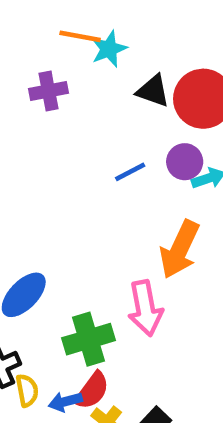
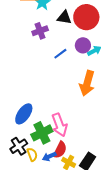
purple cross: (49, 91) -> (40, 31), moved
pink arrow: (145, 308) -> (59, 125), moved
green cross: (88, 339) -> (42, 133), moved

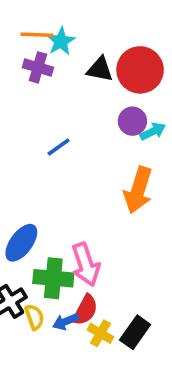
purple cross: (40, 31) -> (38, 67), moved, turned 35
blue line: (60, 54) -> (59, 147), moved
green cross: (42, 133) -> (53, 278), turned 30

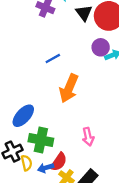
black triangle: (100, 69) -> (84, 13), turned 36
orange arrow: (138, 190) -> (69, 88), moved
pink arrow: (86, 265) -> (88, 137), moved, size x0.7

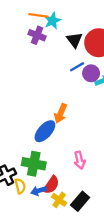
blue line: (53, 59) -> (77, 67), moved
orange arrow: (69, 88) -> (61, 113), size x0.7
blue ellipse: (23, 116) -> (45, 131), moved

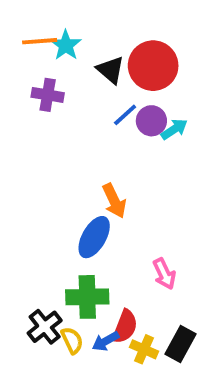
purple cross: (37, 35) -> (48, 95), moved
orange arrow: (61, 113) -> (114, 201), turned -36

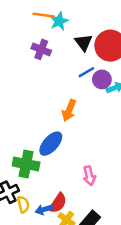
orange arrow: (114, 201) -> (69, 110), moved, turned 35
green cross: (87, 297) -> (26, 164), moved

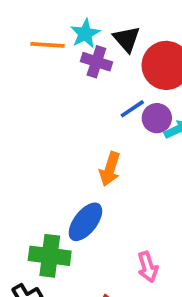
orange line: (44, 15) -> (47, 45), moved
black triangle: (84, 43) -> (127, 39), moved
purple cross: (41, 49) -> (96, 62), moved

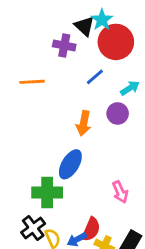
cyan star: (85, 34) -> (102, 20), moved
orange line: (47, 45) -> (32, 82), moved
purple circle: (157, 118) -> (118, 113), moved

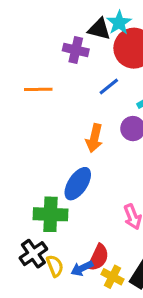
black triangle: (84, 26) -> (99, 29), turned -30

